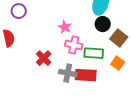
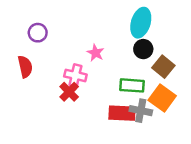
pink cross: (74, 45) -> (75, 75), moved
orange square: (118, 63) -> (162, 98), size x1.5
gray cross: (68, 73) -> (141, 111), moved

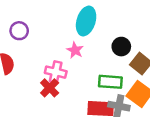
cyan ellipse: (141, 23) -> (86, 21), moved

